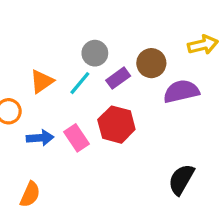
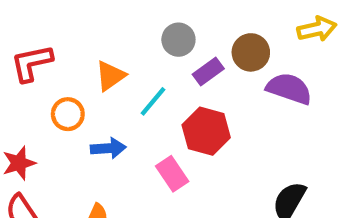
cyan line: (80, 83) -> (153, 101), moved
purple semicircle: (181, 91) -> (289, 89), turned 32
pink rectangle: (77, 138) -> (172, 174), moved

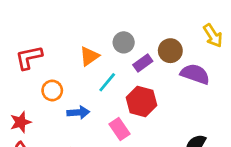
yellow arrow: (317, 29) -> (213, 36), turned 70
orange triangle: (110, 76) -> (89, 56), moved

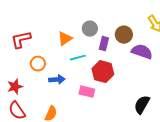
purple rectangle: (143, 63) -> (104, 44), turned -40
cyan line: (107, 82) -> (78, 58), turned 35
pink rectangle: (119, 129) -> (87, 92), turned -42

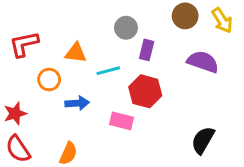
brown circle: (124, 35) -> (185, 16), moved
orange triangle: (65, 39) -> (76, 53), moved, turned 42

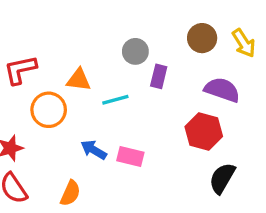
orange circle: (49, 80) -> (49, 110), size x1.4
red hexagon: (145, 91) -> (204, 131), moved
blue arrow: (77, 103) -> (94, 150), moved, turned -145

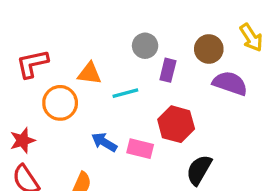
brown circle: (202, 38) -> (209, 49), moved
red hexagon: (204, 131) -> (176, 124), moved
black semicircle: (222, 178) -> (199, 170), moved

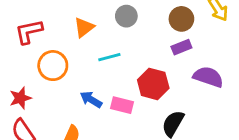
purple rectangle: (168, 70) -> (181, 47), moved, turned 54
orange triangle: (89, 73) -> (84, 27), moved, turned -45
purple semicircle: (230, 83) -> (208, 77), moved

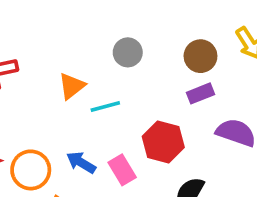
orange triangle: (84, 27) -> (72, 86), moved
orange circle: (53, 66) -> (31, 170), moved
pink rectangle: (122, 105) -> (122, 170), turned 45

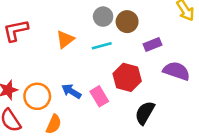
brown circle: (200, 56) -> (127, 22), moved
cyan line: (105, 107) -> (102, 46), moved

